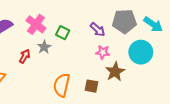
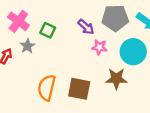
pink star: (103, 52) -> (99, 47), moved
brown star: (115, 72) -> (116, 79), moved, turned 30
brown square: (91, 86) -> (79, 89), size x1.5

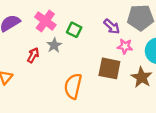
brown star: (116, 79) -> (142, 77), turned 30
brown square: (79, 89) -> (109, 68), moved

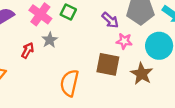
green square: (74, 30) -> (68, 12), moved

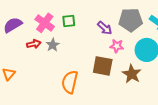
green square: (68, 12) -> (69, 21), turned -32
red arrow: (28, 50) -> (34, 44), moved, turned 48

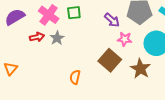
brown square: (103, 66) -> (110, 60), turned 30
orange semicircle: (70, 82) -> (75, 77), size x0.6

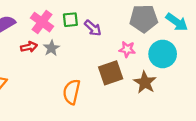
purple arrow: (112, 20) -> (93, 28), moved
brown square: (110, 60) -> (111, 73), turned 30
orange semicircle: (75, 77) -> (72, 92), size x1.5

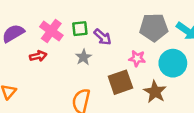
gray star: (51, 48) -> (83, 57), moved

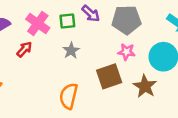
gray pentagon: (154, 27) -> (126, 20), moved
purple arrow: (103, 37) -> (91, 14), moved
red arrow: (38, 56) -> (24, 49), turned -35

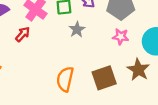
gray star: (71, 51) -> (77, 30), moved
brown square: (109, 76) -> (104, 78), moved

